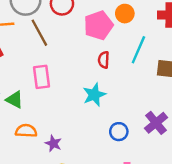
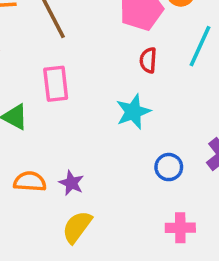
orange semicircle: (26, 131) -> (30, 182), moved

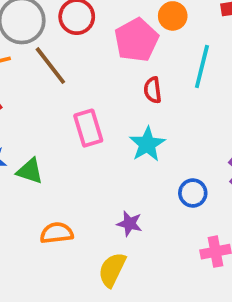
pink rectangle: (56, 84) -> (88, 128), moved
purple star: (71, 183) -> (129, 224), moved

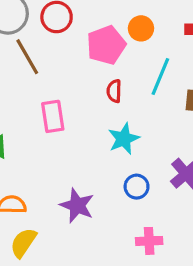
cyan star: (147, 144) -> (124, 139), moved
purple star: (129, 224) -> (77, 206), size x1.5
yellow semicircle: (112, 270) -> (23, 243), moved

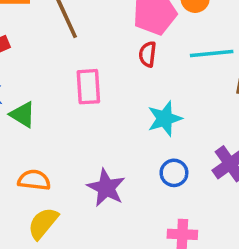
cyan line: (160, 77) -> (212, 54), turned 57
red semicircle: (114, 91) -> (148, 54), moved

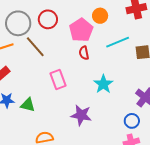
blue circle: (174, 173) -> (132, 121), moved
purple star: (106, 188) -> (81, 115), moved

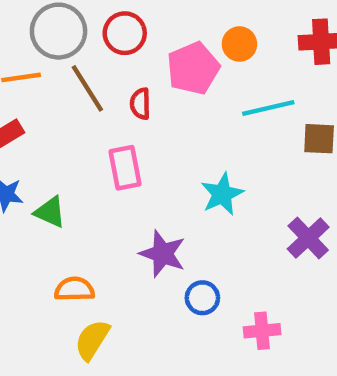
red semicircle: (84, 53) -> (140, 104), moved
blue circle: (132, 121) -> (202, 298), moved

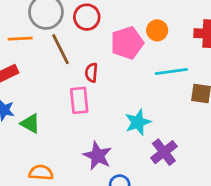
red semicircle: (140, 104) -> (91, 73), moved
purple cross: (308, 238) -> (164, 152), moved

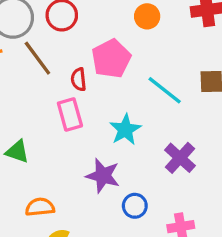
pink pentagon: (127, 43) -> (111, 59), moved
cyan line: (171, 72) -> (165, 90), moved, turned 56
cyan star: (138, 122) -> (125, 130), moved

